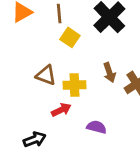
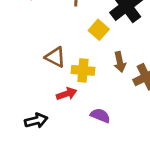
yellow square: (70, 37) -> (99, 30), moved

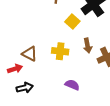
brown triangle: (55, 57) -> (30, 54), moved
red arrow: (67, 94) -> (15, 69), moved

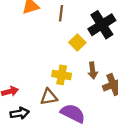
brown triangle: (30, 54) -> (49, 97), moved, turned -42
purple semicircle: (72, 85) -> (73, 113), size x1.5

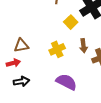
yellow cross: (62, 75) -> (57, 49), turned -35
brown triangle: (49, 97) -> (21, 45), moved

